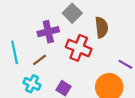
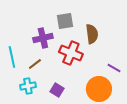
gray square: (72, 13) -> (65, 21), turned 36
cyan cross: (32, 84) -> (28, 86), turned -35

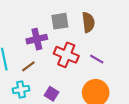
brown semicircle: (92, 34) -> (88, 22), moved
purple line: (114, 68) -> (97, 59), moved

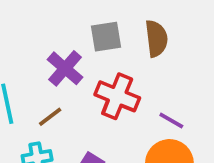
purple cross: (37, 39) -> (65, 68), turned -36
purple line: (97, 59) -> (171, 121), moved

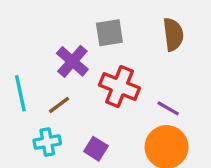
brown semicircle: (156, 39) -> (173, 34), moved

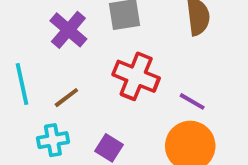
purple cross: (72, 61) -> (68, 30), moved

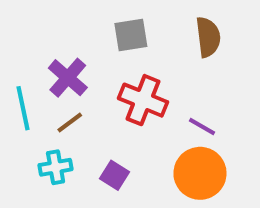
purple cross: (68, 30) -> (68, 78), moved

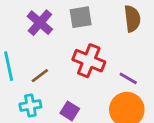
purple cross: (68, 78) -> (40, 23), moved

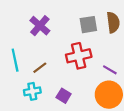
gray square: (81, 17) -> (88, 25), moved
red cross: (89, 61) -> (79, 56), turned -35

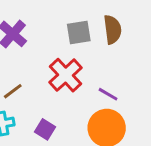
red cross: (79, 56) -> (66, 75), turned -30

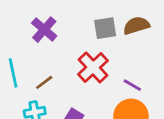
brown semicircle: (113, 30) -> (136, 25), turned -100

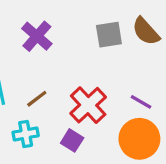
brown semicircle: (136, 25) -> (146, 31), turned -115
red cross: (93, 67) -> (88, 105), moved

